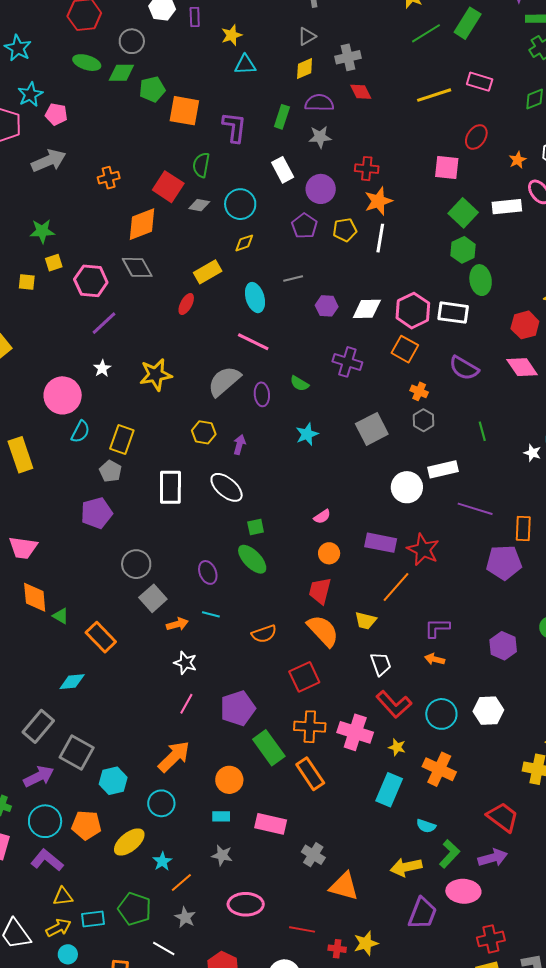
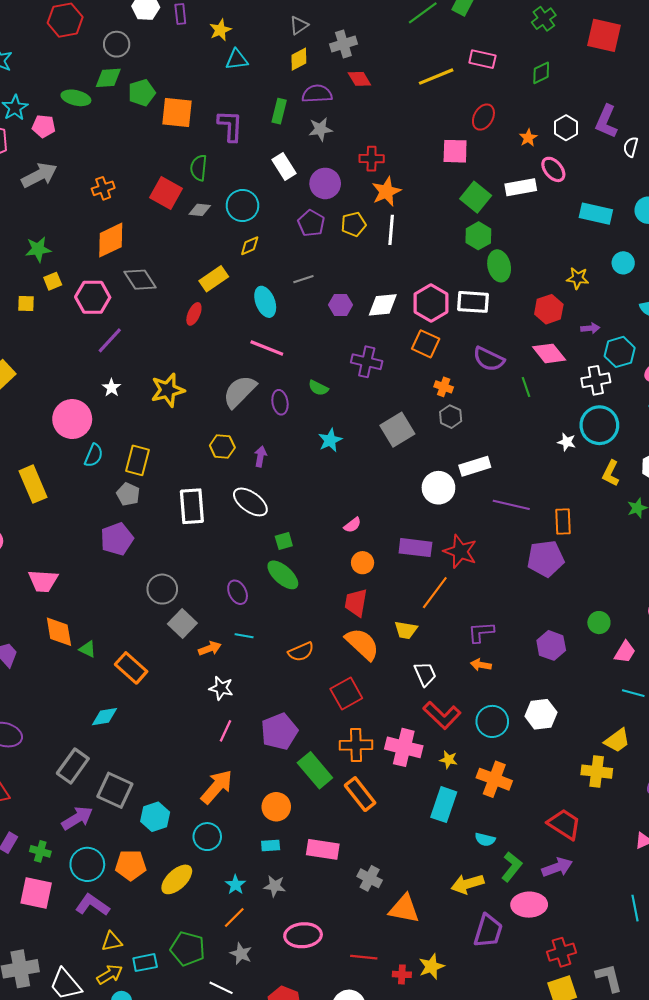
green ellipse: (87, 63) -> (76, 98), moved
orange diamond: (142, 224) -> (111, 240), moved
green line: (482, 431) -> (526, 387), moved
cyan star: (162, 861) -> (235, 885), moved

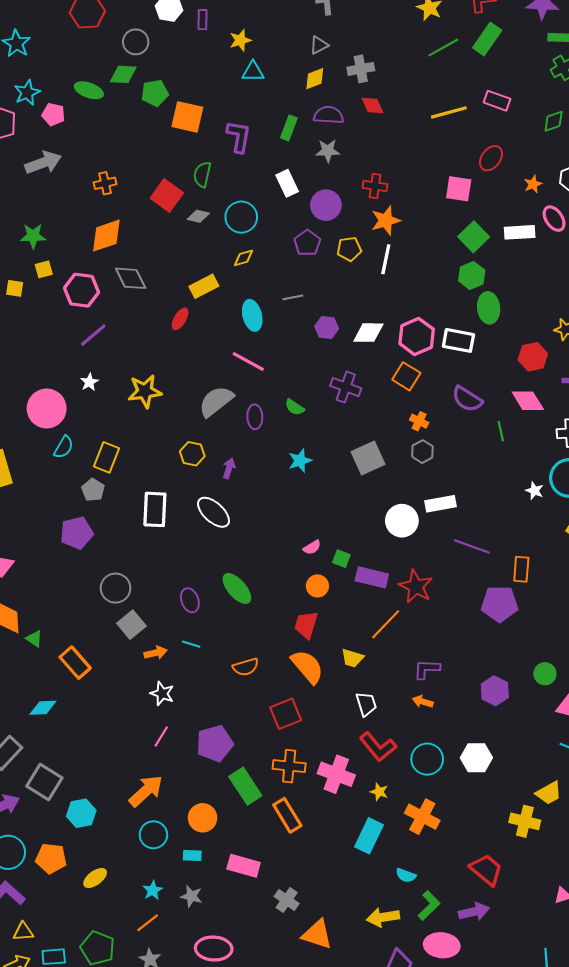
green square: (284, 541) -> (341, 559), moved, turned 30
cyan circle: (207, 837) -> (153, 835), moved
yellow ellipse: (177, 879) -> (95, 878), size x0.7

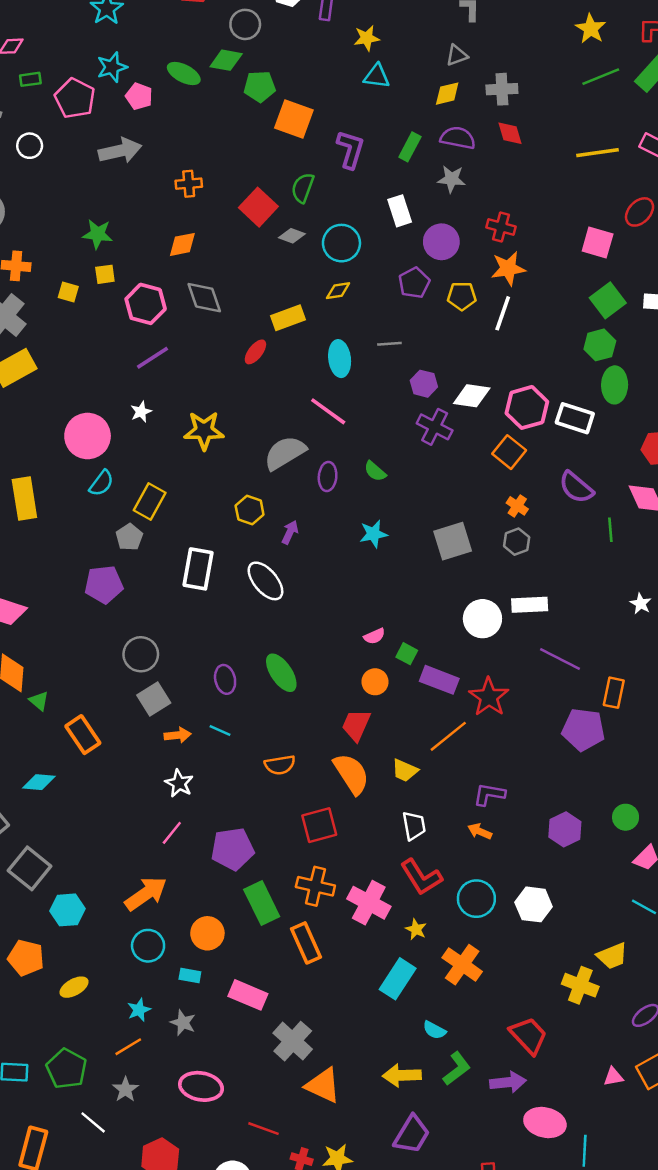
orange diamond: (106, 236) -> (182, 244), size x0.7
purple cross: (346, 387) -> (435, 427), moved
gray cross: (287, 900) -> (293, 1041), size x1.4
pink ellipse: (442, 945) -> (545, 1122), moved

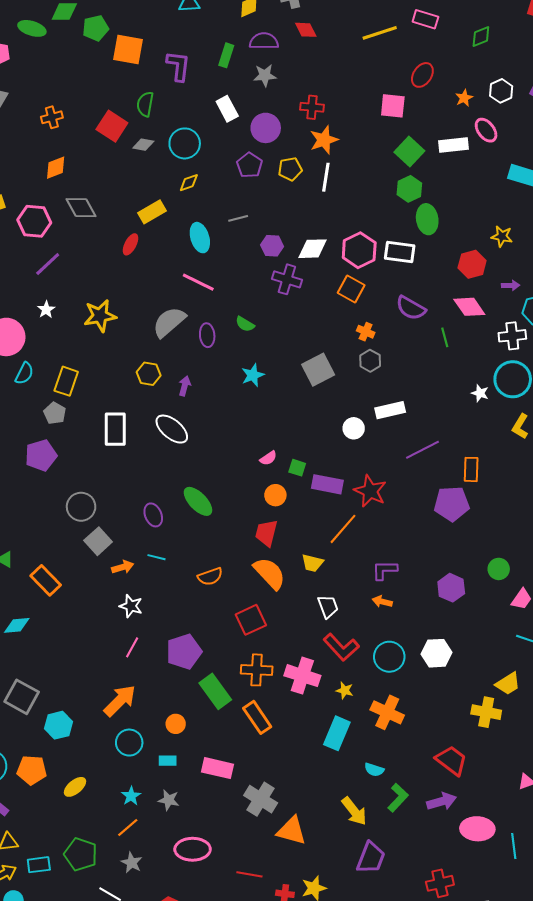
white circle: (482, 619) -> (354, 428), size x0.7
purple line: (560, 659) -> (423, 450), turned -44
orange circle: (207, 933) -> (176, 724), size x0.7
yellow arrow: (402, 1075) -> (354, 811), turned -116

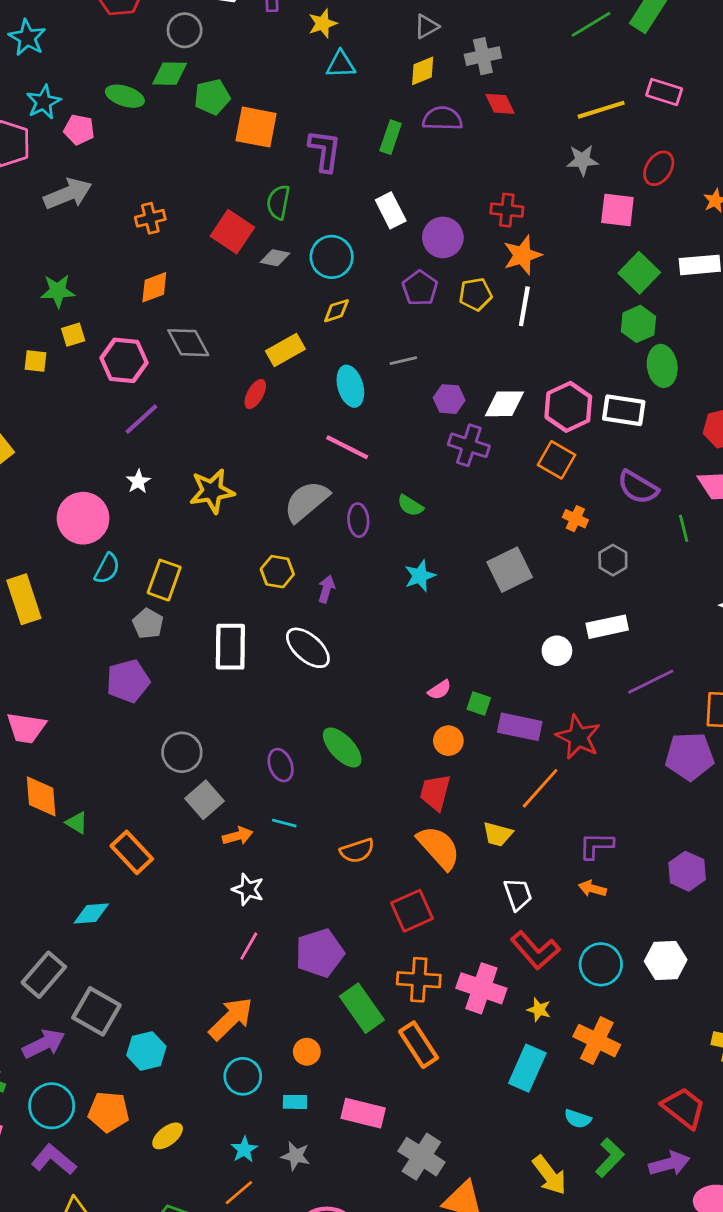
gray star: (265, 75) -> (582, 160), moved
gray hexagon: (370, 361) -> (613, 560), moved

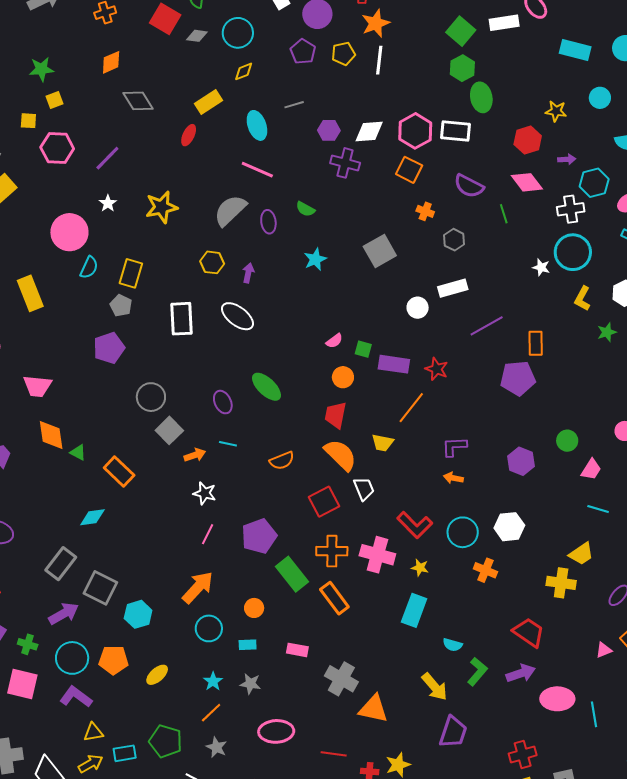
pink hexagon: (124, 360) -> (57, 148), moved
red star: (578, 737) -> (437, 369), size x0.7
white trapezoid: (518, 894) -> (364, 489), moved
orange cross: (597, 1041) -> (485, 570), moved, size x0.7
pink rectangle: (363, 1113) -> (297, 650), size x0.7

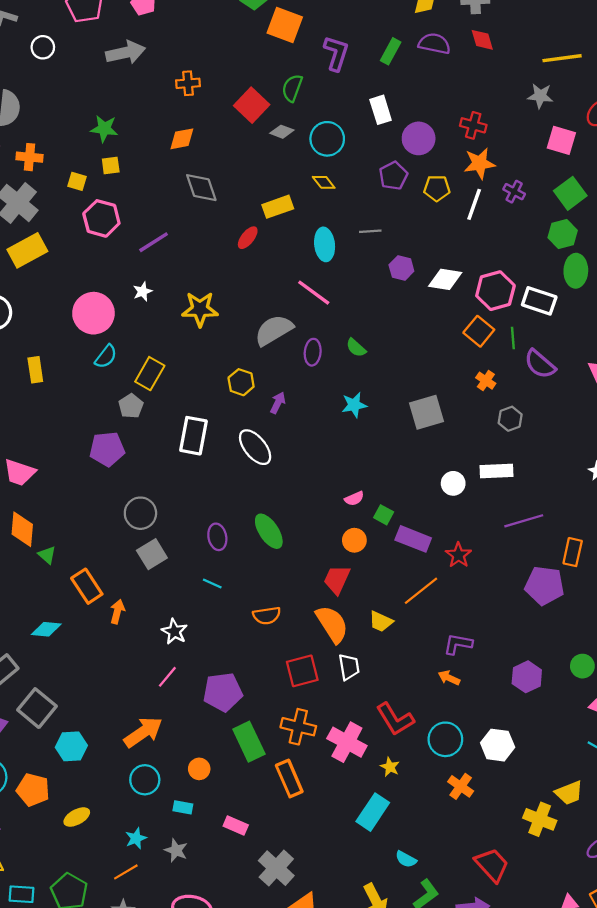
yellow diamond: (244, 71) -> (324, 182), turned 60
purple cross: (345, 163) -> (514, 192), moved, size x0.7
green line: (504, 214) -> (513, 338), moved
yellow rectangle: (30, 293) -> (35, 370), size x0.7
orange arrow: (195, 455) -> (117, 612), moved, turned -70

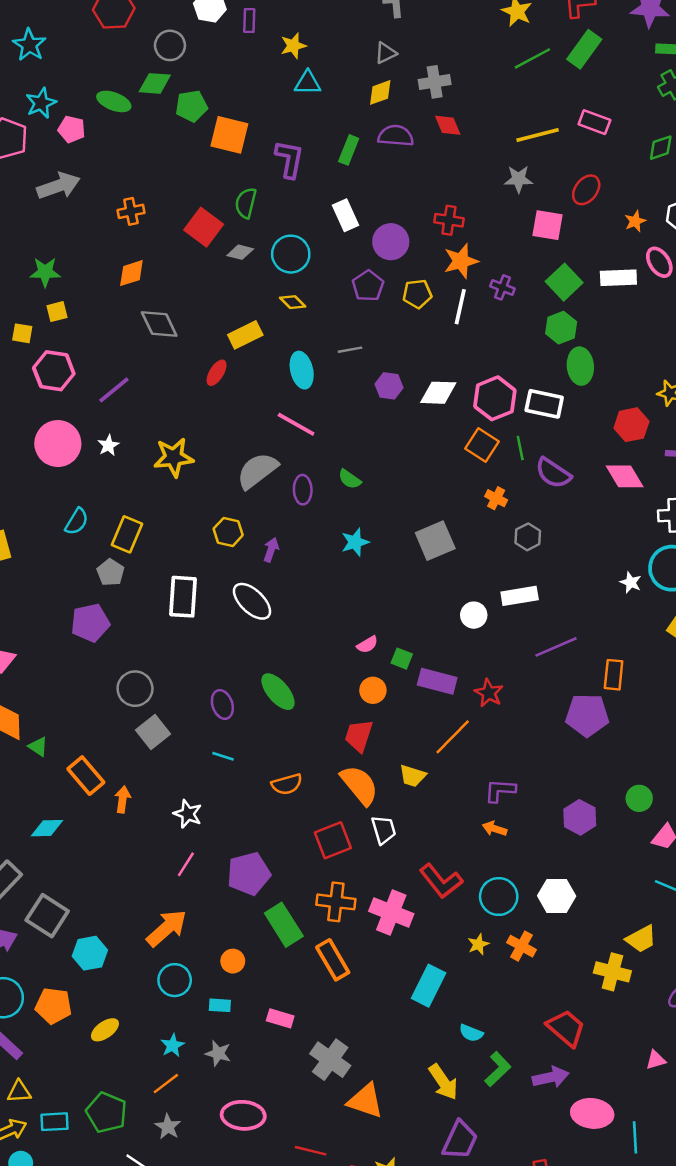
pink circle: (93, 313) -> (58, 444), moved
yellow star: (390, 767) -> (478, 944), moved, turned 30

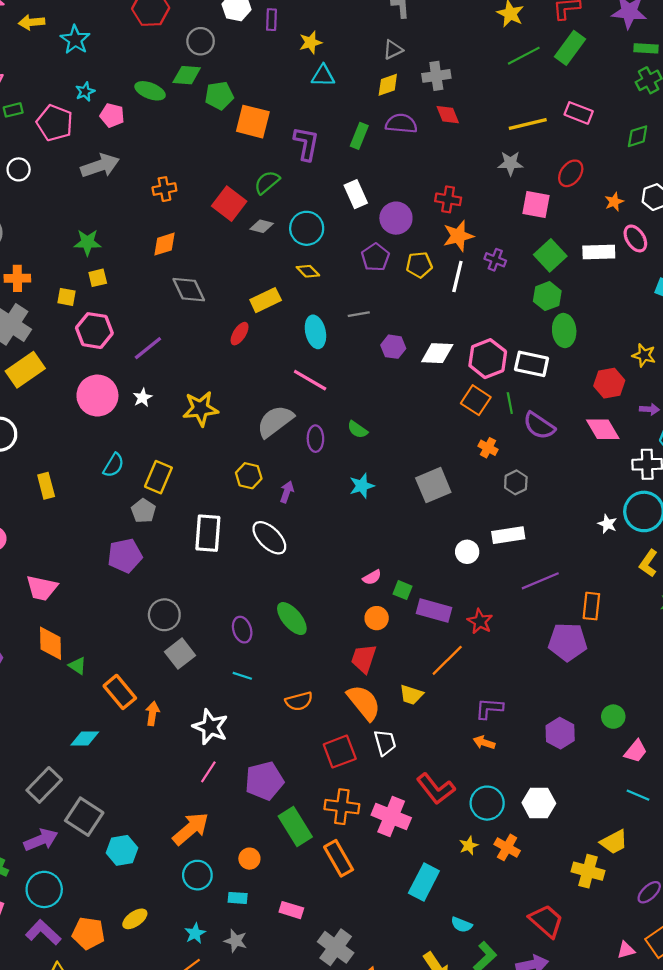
cyan star: (41, 103) -> (85, 92), size x0.7
green semicircle: (246, 203) -> (267, 182), turned 36
white star: (188, 814) -> (210, 727), size x1.4
orange pentagon: (53, 1006) -> (88, 933), moved

